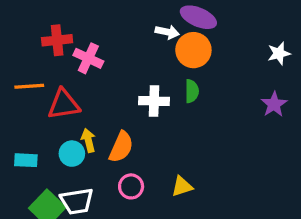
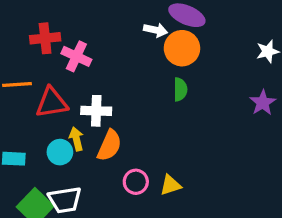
white cross: (154, 101) -> (96, 111), moved
pink circle: (131, 186) -> (136, 182), moved

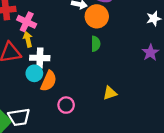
yellow arrow: (76, 139) -> (28, 39), moved
cyan circle: (60, 152) -> (34, 73), moved
yellow triangle: (170, 185) -> (110, 93), moved

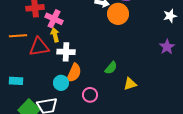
green semicircle: (96, 44) -> (111, 68), moved, turned 40
cyan circle: (34, 73) -> (61, 83), moved

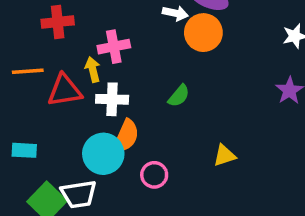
pink cross: (54, 19) -> (114, 47), moved, turned -36
green semicircle: (111, 68) -> (179, 96), moved
cyan circle: (61, 83) -> (103, 154), size x1.5

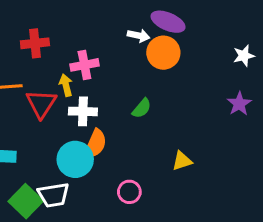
red triangle: (65, 91) -> (41, 104), turned -48
pink circle: (154, 175) -> (129, 192), moved

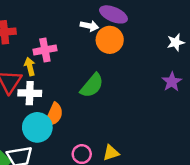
green semicircle: (142, 108) -> (92, 86), size x1.5
white cross: (83, 111) -> (30, 93), moved
yellow triangle: (182, 161) -> (111, 153), moved

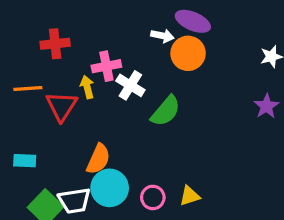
white cross: (30, 93) -> (130, 85), moved, turned 30
orange semicircle: (54, 115) -> (98, 159), moved
cyan circle: (37, 127) -> (110, 188), moved

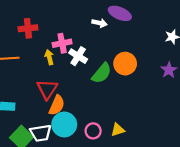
orange circle: (188, 53) -> (125, 64), moved
red triangle: (62, 106) -> (47, 89), moved

